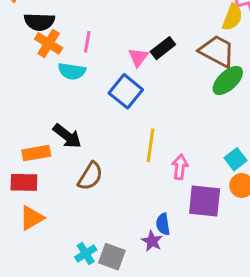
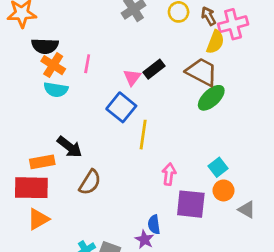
cyan semicircle: (72, 71) -> (56, 90), moved
yellow line: (151, 145) -> (143, 135), moved
red rectangle: (24, 182) -> (31, 188), size x1.4

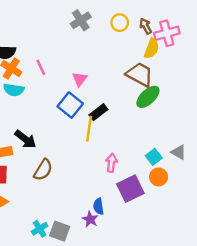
pink line: (87, 64) -> (41, 67), turned -35
black rectangle: (154, 69) -> (98, 112), moved
purple square: (191, 204) -> (130, 189), turned -32
gray triangle: (247, 210) -> (179, 152), moved

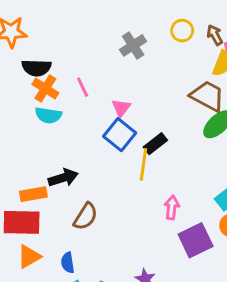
gray cross: (81, 20) -> (133, 45), moved
pink triangle: (80, 79) -> (121, 108), moved
black arrow: (25, 139) -> (63, 178), turned -55
blue semicircle: (98, 206) -> (68, 263), moved

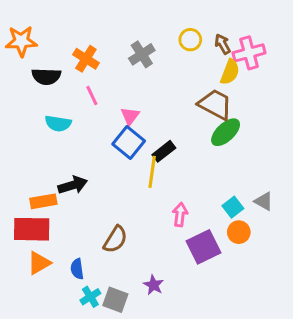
orange cross: (45, 89) -> (86, 59), moved
brown semicircle: (86, 216) -> (115, 239), moved

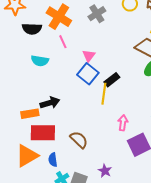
orange cross: (86, 59) -> (59, 17), size x1.4
red rectangle: (32, 229) -> (43, 133), moved
brown semicircle: (115, 239) -> (79, 140), turned -78
orange triangle: (39, 263) -> (27, 156), size x1.4

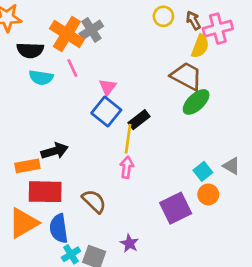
gray cross: (97, 14) -> (91, 30), moved
cyan semicircle: (40, 61) -> (41, 78), moved
pink arrow: (123, 123) -> (127, 167), moved
blue semicircle: (53, 160) -> (59, 228), size x1.5

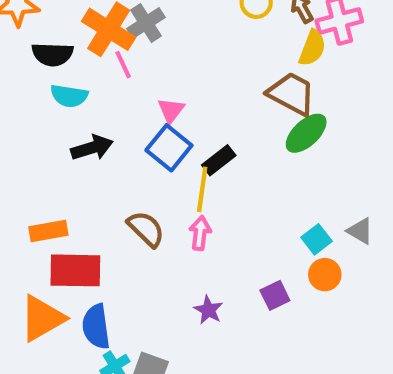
pink line: (72, 68) -> (123, 65), moved
black arrow: (55, 151) -> (92, 148), moved
brown semicircle: (94, 201) -> (146, 229), moved
purple square: (176, 208) -> (275, 295), size x0.6
purple star: (129, 243) -> (208, 310), moved

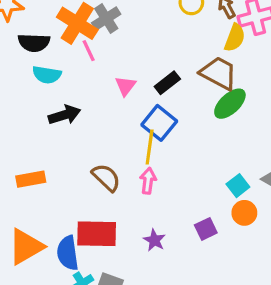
blue square: (169, 148) -> (159, 123), moved
black rectangle: (219, 160) -> (167, 83), moved
red rectangle: (75, 270) -> (97, 234), moved

